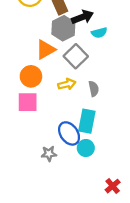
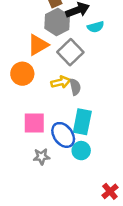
gray semicircle: (94, 89) -> (75, 87), moved
pink square: (28, 102) -> (34, 123), moved

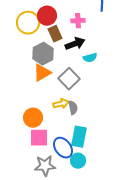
gray hexagon: (57, 22) -> (43, 54), moved
orange circle: (22, 74) -> (33, 118), moved
gray star: (42, 157) -> (45, 166), size x1.5

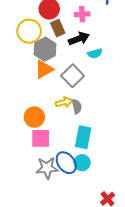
yellow circle: (28, 23) -> (29, 31), moved
blue ellipse: (63, 148) -> (66, 163), moved

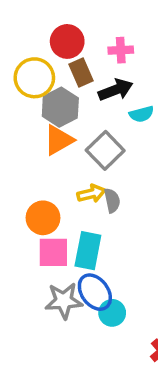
cyan rectangle: (83, 137) -> (88, 251), moved
cyan circle: (82, 163) -> (112, 313), moved

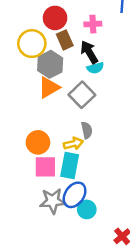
black arrow: (116, 90) -> (89, 52), turned -100
cyan semicircle: (142, 114) -> (95, 68), moved
yellow arrow: (91, 194) -> (73, 144), moved
blue ellipse: (95, 292) -> (75, 195), turned 70

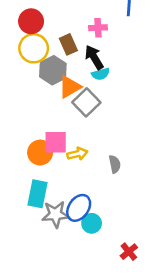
red circle: (55, 18) -> (31, 21), moved
orange triangle: (49, 87) -> (70, 87), moved
gray semicircle: (87, 130) -> (115, 164), moved
cyan rectangle: (70, 166) -> (38, 194), moved
pink square: (45, 167) -> (56, 142), moved

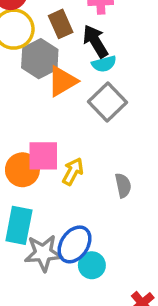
gray square: (86, 102) -> (107, 102), moved
yellow arrow: (77, 154) -> (73, 172), turned -48

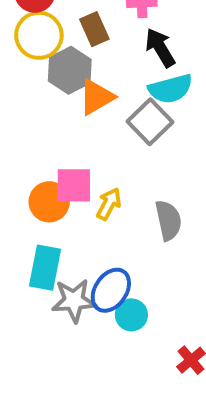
black arrow: (95, 41) -> (160, 48), moved
cyan semicircle: (104, 64) -> (170, 89), moved, size x1.5
gray semicircle: (123, 185) -> (168, 220), size x1.4

